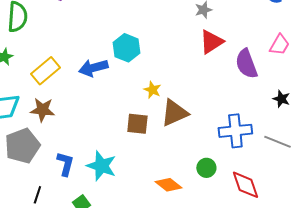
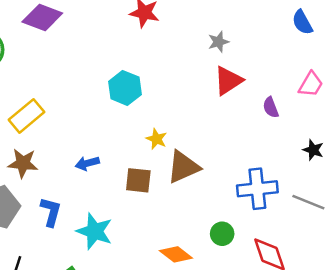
purple semicircle: (246, 64) -> (271, 107), size x0.6
blue arrow: (93, 68) -> (87, 163), moved, size x0.7
blue L-shape: (65, 164) -> (51, 212), moved

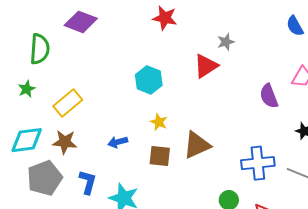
red triangle: (228, 81) -> (206, 66), moved
purple semicircle: (271, 107) -> (269, 96), size x1.4
yellow star: (157, 139) -> (159, 122), moved

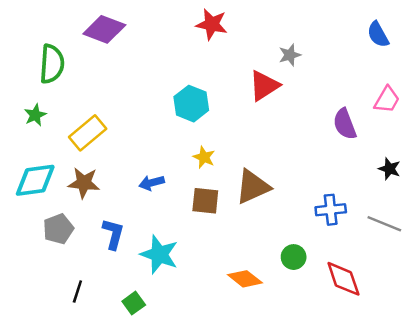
blue cross: (258, 163) -> (331, 210), size x0.7
gray pentagon: (45, 178) -> (58, 229), size x0.7

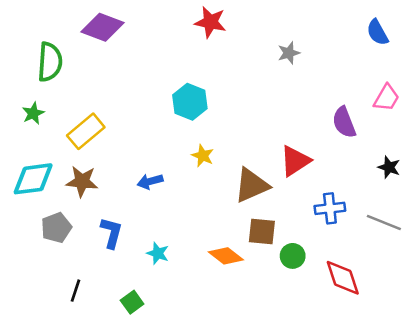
red triangle: (264, 86) -> (295, 161), moved
brown square: (205, 201) -> (262, 232), moved
cyan star: (159, 254) -> (158, 253), size x0.6
orange diamond: (245, 279) -> (226, 256), moved

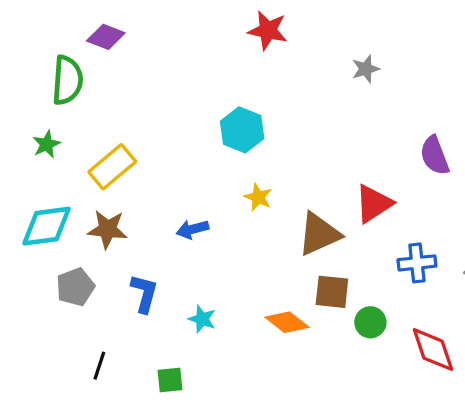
purple diamond: (103, 27) -> (106, 37), moved, size x0.7
green square: (132, 302) -> (170, 380), turned 30

